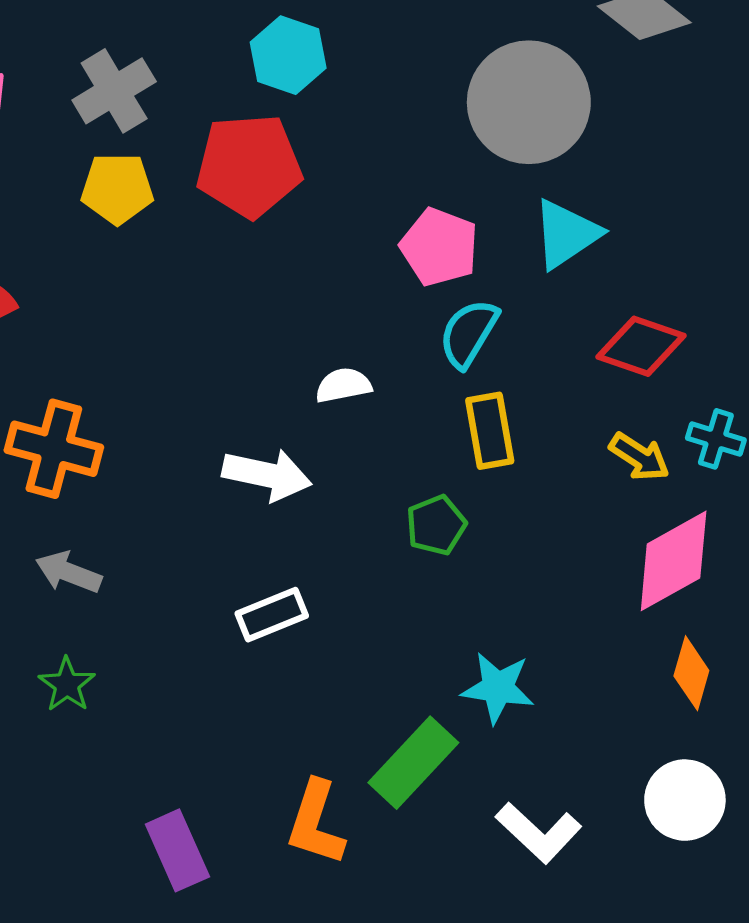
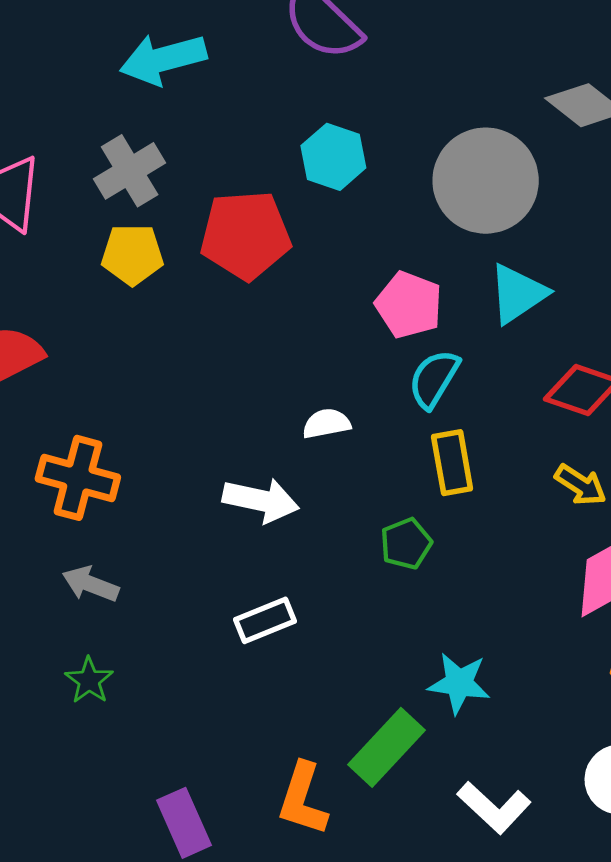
cyan hexagon: (288, 55) -> (333, 157), moved

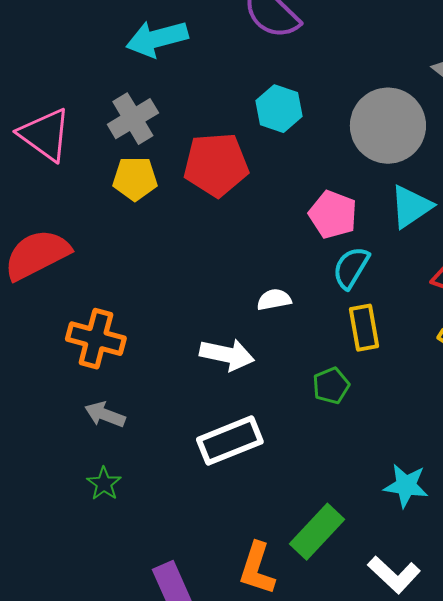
white rectangle: (265, 620) -> (230, 441), size x1.5
cyan star: (459, 683) -> (406, 486), moved

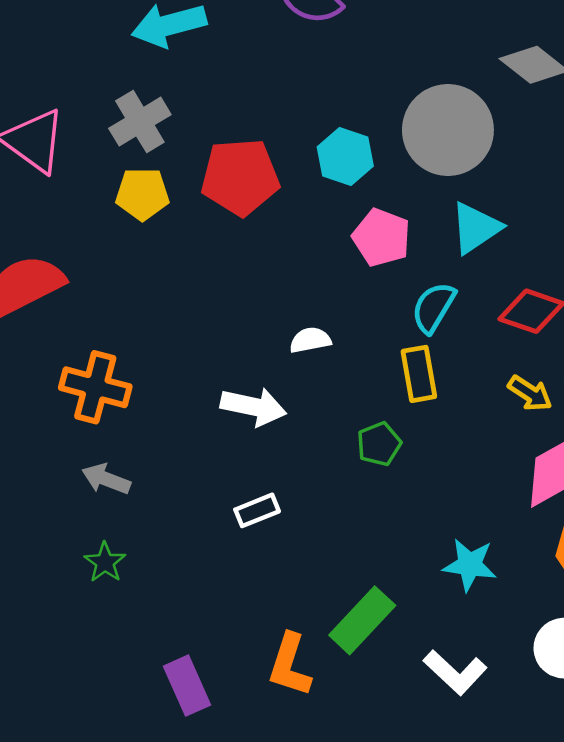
cyan hexagon: (279, 109) -> (345, 157), moved
cyan semicircle: (351, 268) -> (433, 308), moved
white rectangle: (230, 441) -> (257, 510), size x0.6

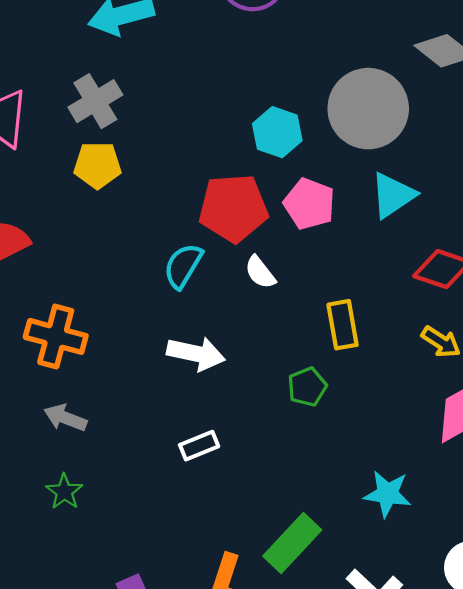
red pentagon: (240, 177) -> (233, 208), moved
cyan semicircle: (433, 308) -> (183, 266), moved
white semicircle: (310, 340) -> (260, 272), moved, turned -117

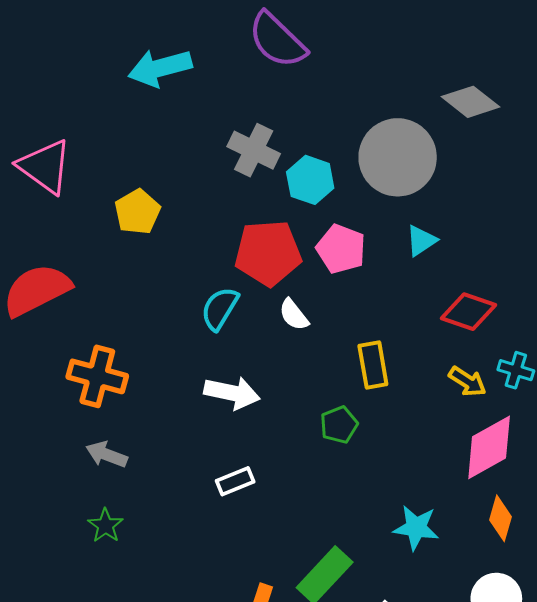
gray cross: (95, 101) -> (254, 150), moved, turned -33
yellow pentagon: (97, 165) -> (137, 212), turned -30
cyan triangle: (393, 195) -> (421, 241), size x0.7

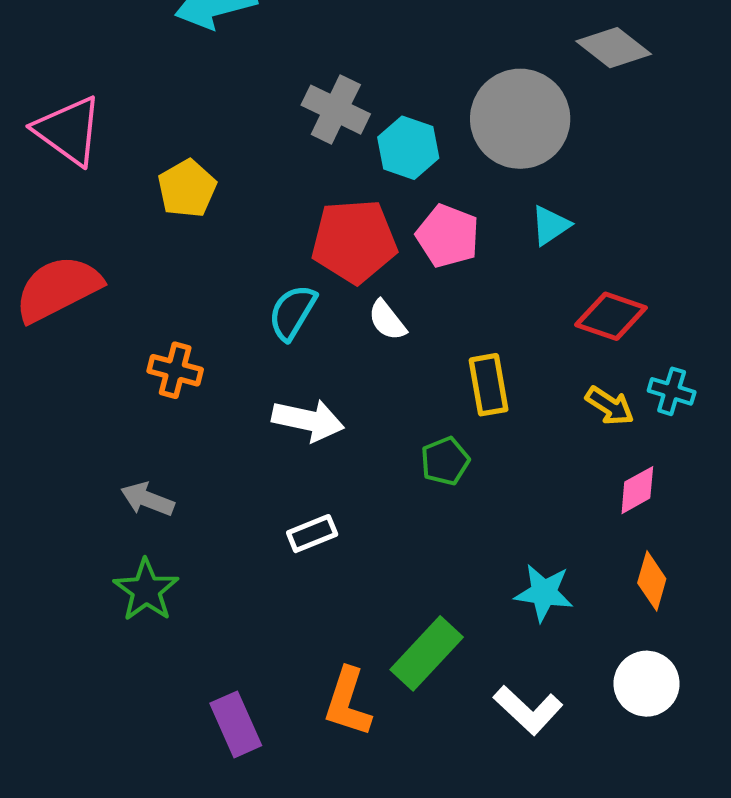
orange cross: (97, 376) -> (175, 370), moved, size x0.7
pink diamond: (489, 447) -> (637, 490), size x0.6
green star: (106, 526) -> (146, 590), size x1.4

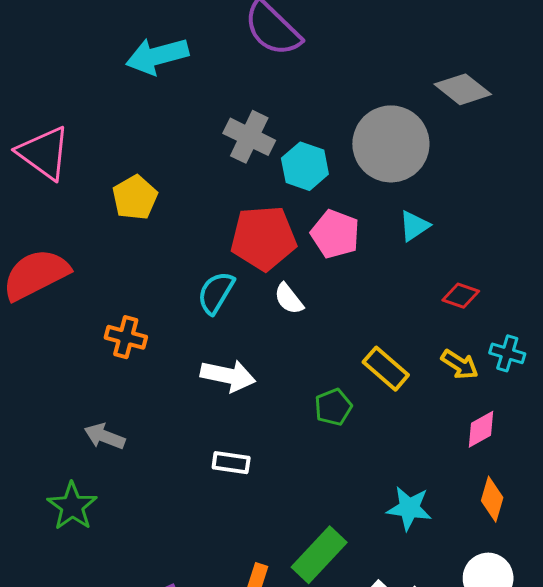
red diamond: (611, 316) -> (461, 296), size x0.7
yellow rectangle: (489, 385) -> (386, 369), moved, turned -39
white rectangle: (312, 534) -> (231, 463), turned 30
green star: (146, 590) -> (72, 506), moved

